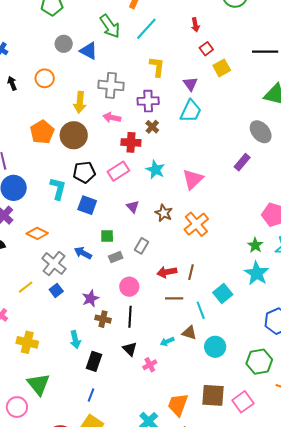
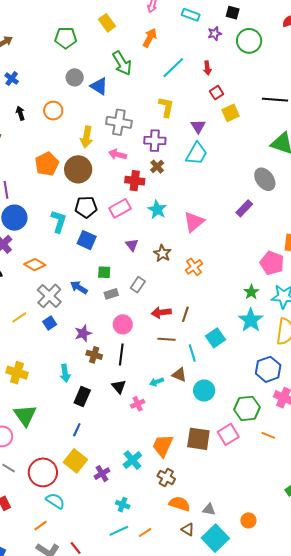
cyan line: (146, 29) -> (173, 68), moved
orange cross: (196, 224) -> (194, 267), size x0.7
pink square: (243, 402) -> (228, 434), moved

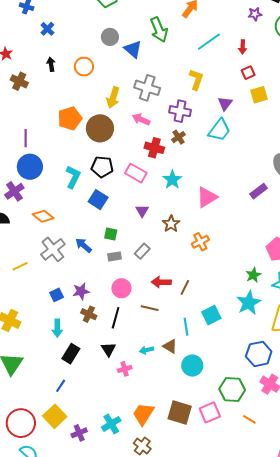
pink rectangle: (120, 208) -> (136, 173), turned 50
blue square: (50, 323) -> (57, 295), moved
brown line: (167, 339) -> (150, 308), moved

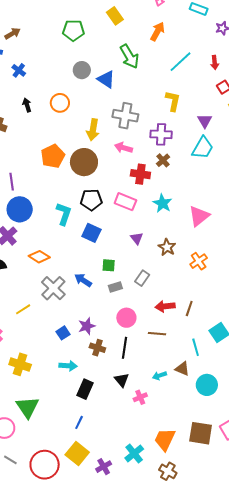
cyan arrow: (57, 328) -> (68, 366), turned -78

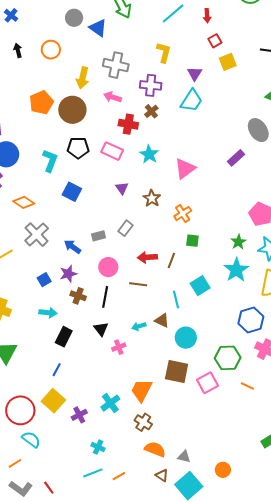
blue square: (91, 233) -> (72, 192), moved
green square: (109, 265) -> (192, 241), moved
blue arrow: (83, 280) -> (72, 247), moved
brown square: (201, 433) -> (177, 371), moved

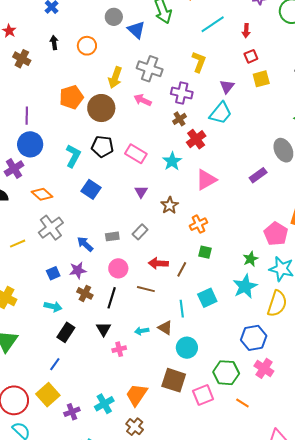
red cross: (128, 124) -> (196, 139), moved, turned 36

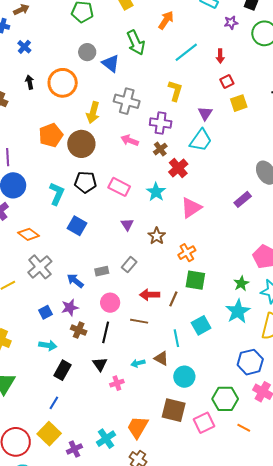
orange circle: (87, 46) -> (63, 83), size x1.5
pink arrow: (143, 100) -> (130, 140), moved
green square: (205, 252) -> (195, 280), size x1.5

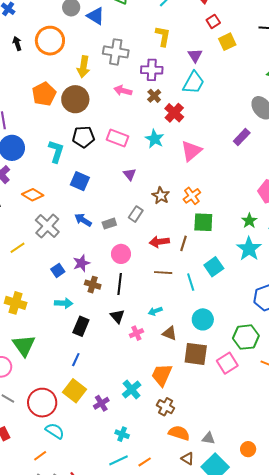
brown star: (157, 236) -> (161, 196), moved
blue arrow: (75, 281) -> (83, 220), moved
brown line: (139, 321) -> (163, 273), moved
brown triangle: (161, 358) -> (170, 333), moved

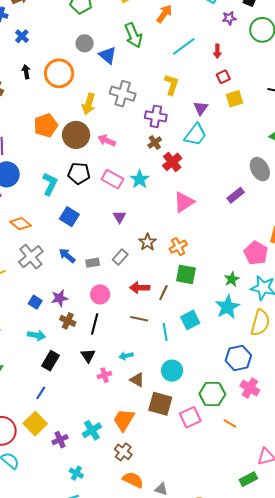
pink arrow: (123, 91) -> (107, 140), moved
cyan star: (155, 139) -> (140, 179), moved
blue square: (58, 270) -> (35, 302), turned -32

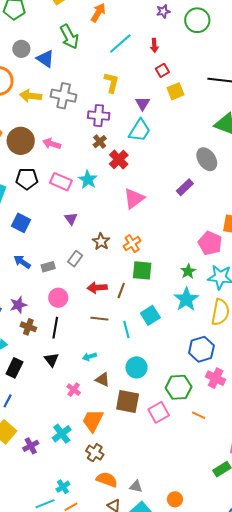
yellow arrow: (89, 104) -> (31, 96), moved, turned 85
pink cross: (104, 375) -> (74, 390), moved, turned -32
cyan cross: (76, 473) -> (63, 487), moved, turned 32

